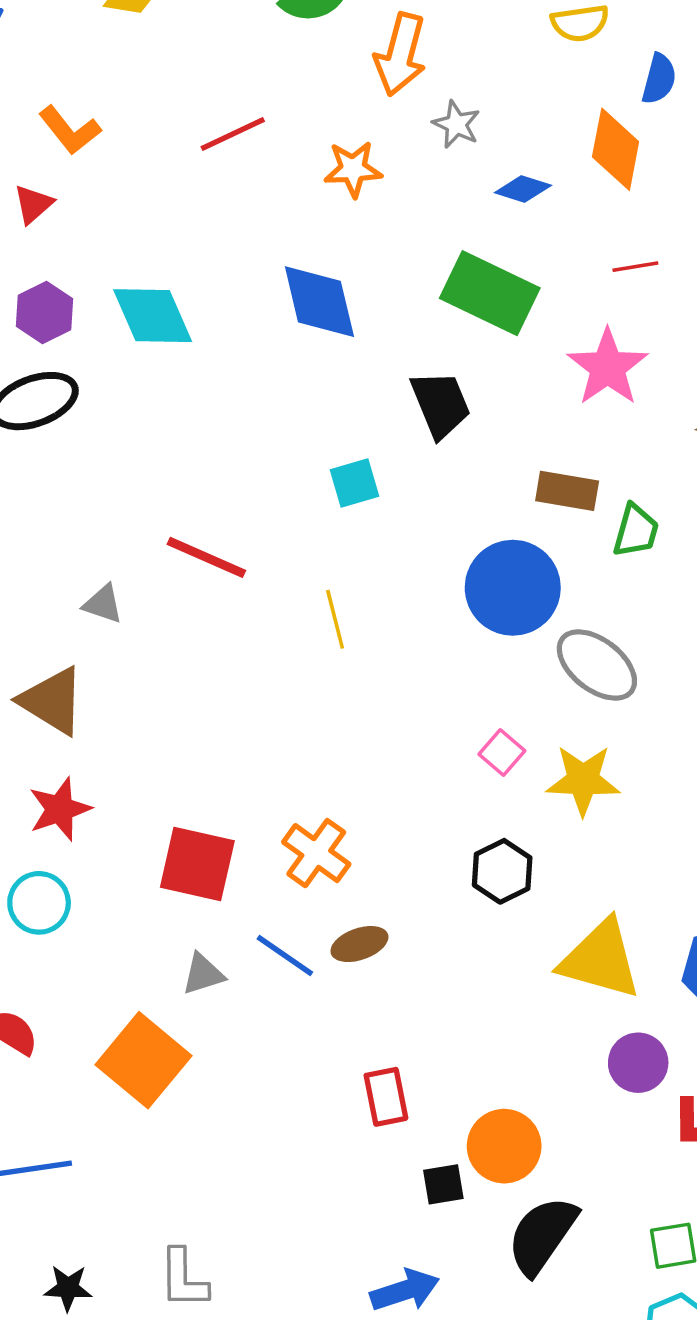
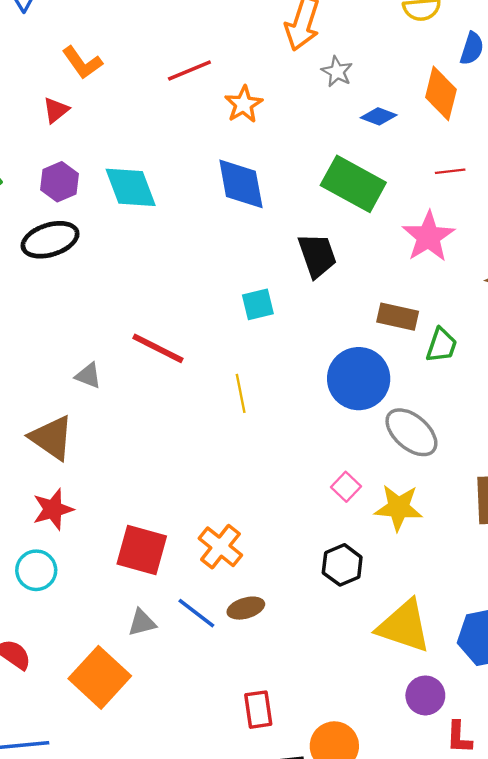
orange star: (353, 169) -> (244, 104), moved, turned -30

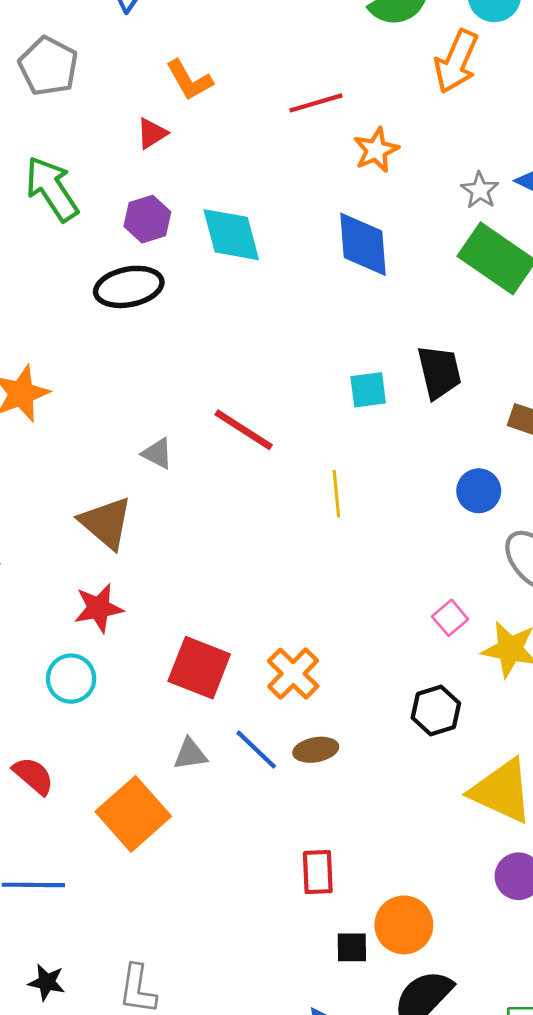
gray star: (337, 72) -> (480, 190), moved
black trapezoid: (317, 255) -> (439, 372), moved
blue circle: (359, 379) -> (479, 491), size x0.6

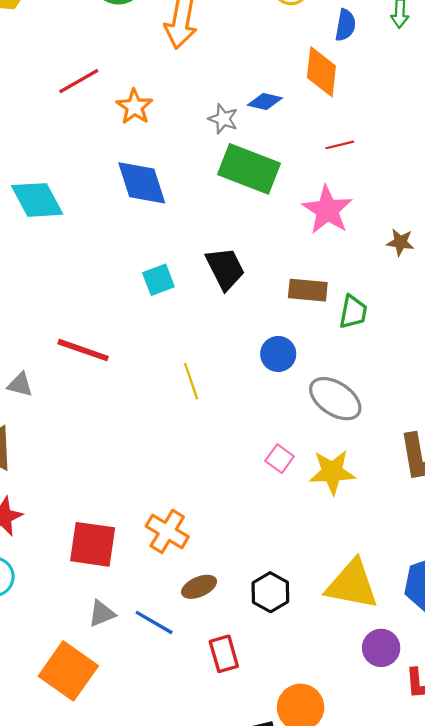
cyan square: (368, 390) -> (158, 280), moved
yellow line: (336, 494) -> (191, 381), moved
black hexagon: (436, 710) -> (270, 592), moved
blue line: (256, 750) -> (154, 622), moved
red rectangle: (318, 872) -> (224, 654), moved

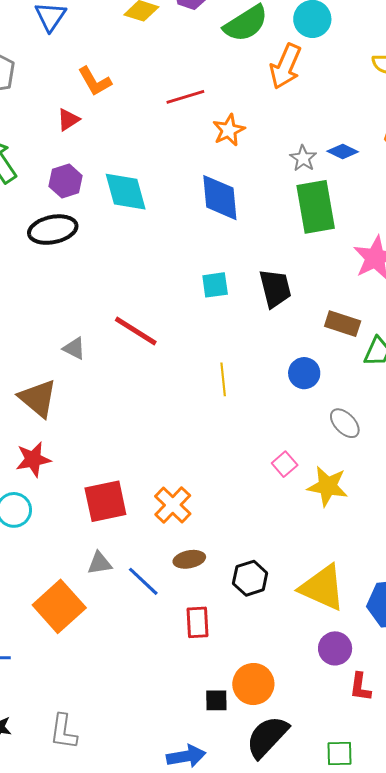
green rectangle: (249, 169) -> (316, 207), turned 46
gray ellipse: (335, 399) -> (345, 423), size x0.7
red square: (93, 544) -> (105, 501), turned -33

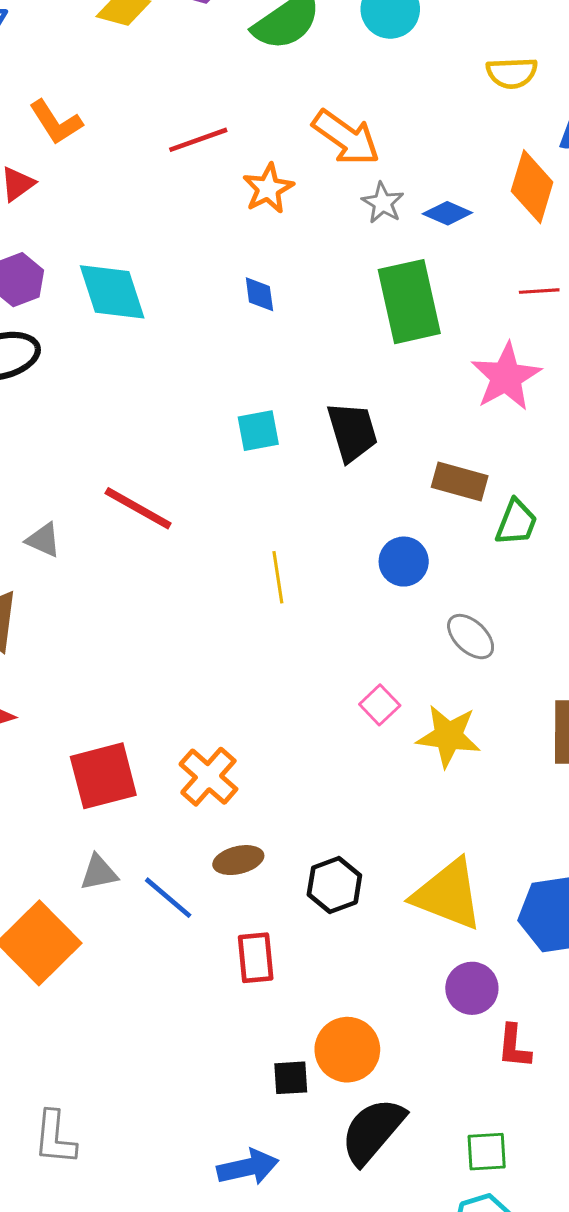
orange arrow: (285, 66) -> (346, 138), moved, turned -75
gray star: (303, 158) -> (383, 203), moved
blue diamond: (220, 198) -> (259, 294), size x0.5

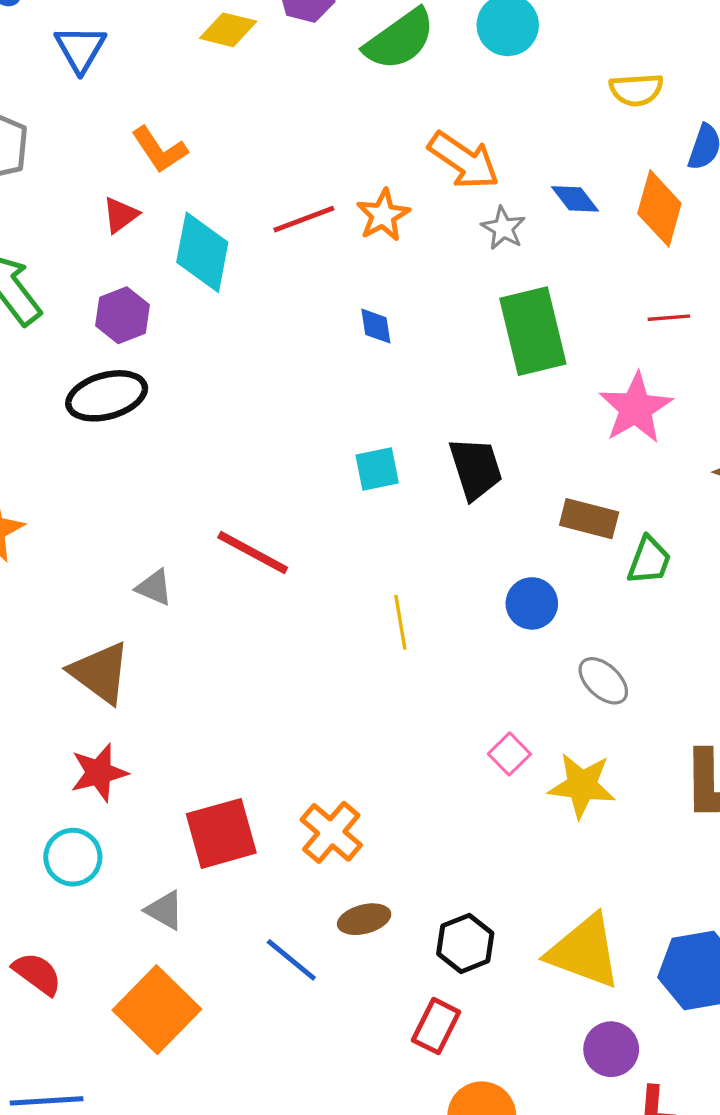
red line: (198, 140) -> (304, 219), moved
blue diamond: (447, 213) -> (575, 199), moved, turned 30
cyan diamond: (112, 292) -> (202, 252), moved, turned 30
gray triangle: (99, 873) -> (165, 910), moved, turned 42
red rectangle: (256, 958) -> (436, 1026), moved, turned 33

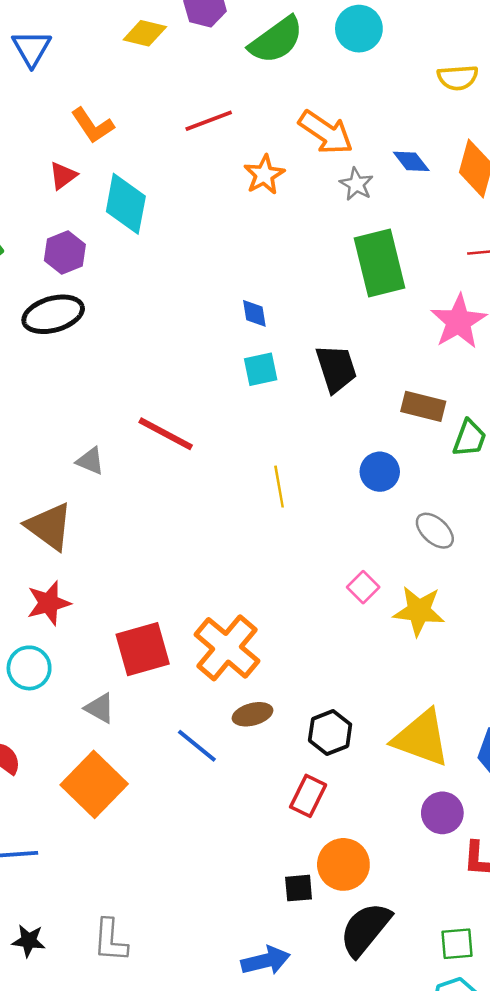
red line: (304, 219) -> (209, 121), moved
blue diamond: (376, 326) -> (254, 313), moved
orange cross: (331, 832) -> (227, 648), size x1.4

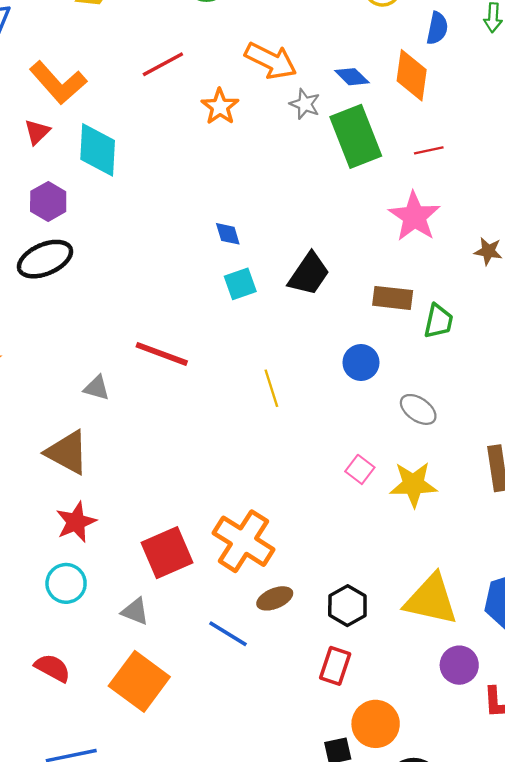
orange L-shape: (93, 125) -> (58, 83), size x1.4
green rectangle: (380, 263) -> (356, 136), moved
black trapezoid: (336, 368) -> (309, 274), turned 60

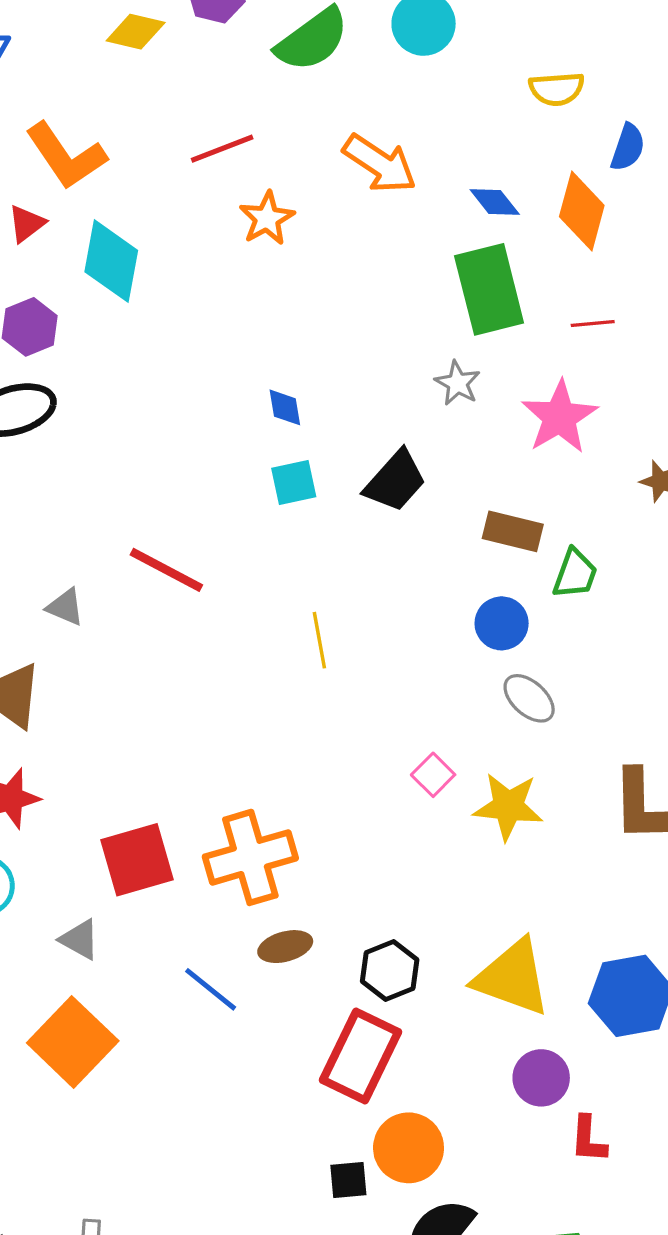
gray star: (305, 104) -> (458, 383), moved
orange star: (220, 107) -> (267, 218), moved
blue circle: (361, 363) -> (502, 623), moved
orange cross: (243, 541) -> (250, 857), turned 34
red rectangle: (335, 666) -> (360, 1056), size x1.6

